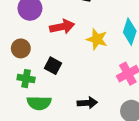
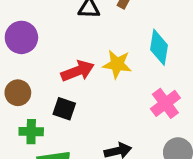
red arrow: (62, 27) -> (78, 71), moved

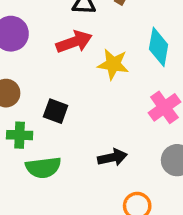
red arrow: (78, 71) -> (74, 42), moved

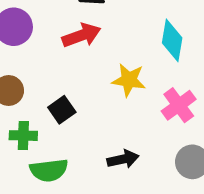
yellow star: (113, 64) -> (129, 80), moved
black square: (56, 111) -> (62, 110), turned 35

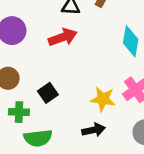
yellow star: (129, 80) -> (103, 99), moved

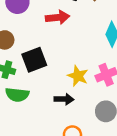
black square: (48, 93) -> (34, 60), size x1.5

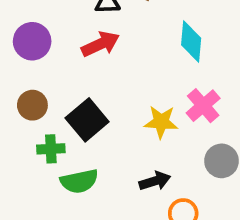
black arrow: (64, 99) -> (155, 181), moved

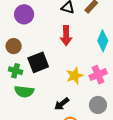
red arrow: (100, 44) -> (66, 36), moved, turned 96
yellow star: (161, 122) -> (75, 76), turned 30
black arrow: (155, 181) -> (62, 104), turned 140

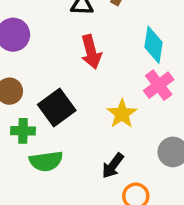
pink cross: (98, 75) -> (159, 85), moved

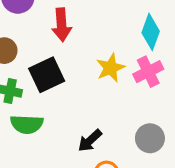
red arrow: (91, 52) -> (62, 25), moved
yellow star: (122, 114) -> (110, 68), moved

